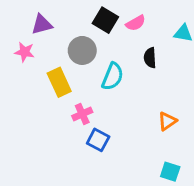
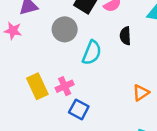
yellow rectangle: (59, 82) -> (37, 86), moved

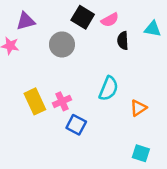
black semicircle: (125, 36) -> (123, 41), moved
cyan semicircle: (92, 53) -> (109, 89), moved

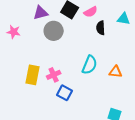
purple triangle: (26, 21) -> (41, 13), moved
yellow rectangle: (35, 101) -> (33, 75), turned 36
orange triangle: (138, 108) -> (116, 72), moved, turned 40

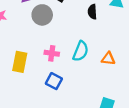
pink cross: (54, 75) -> (52, 53), moved, turned 32

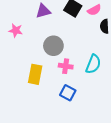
gray circle: (42, 15) -> (53, 46), moved

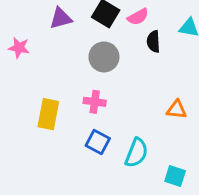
gray circle: (53, 46) -> (104, 57), moved
cyan semicircle: (93, 64) -> (136, 153), moved

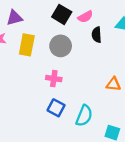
purple triangle: (61, 18) -> (14, 18), moved
yellow rectangle: (48, 114) -> (27, 45), moved

